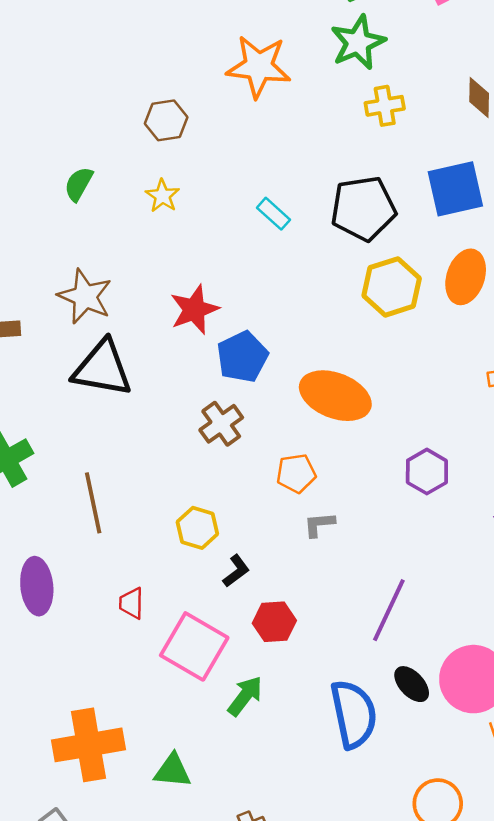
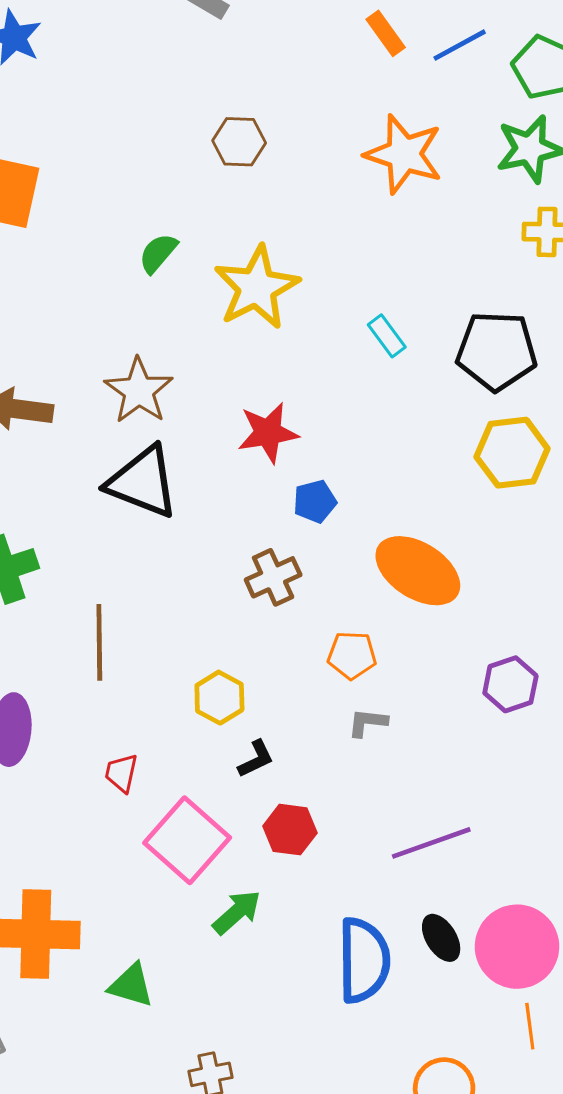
brown hexagon: (166, 120) -> (239, 142), moved
yellow star: (162, 196) -> (257, 288), size x2.0
blue pentagon: (242, 357) -> (315, 501), size x0.7
purple line: (389, 610) -> (431, 843), turned 34

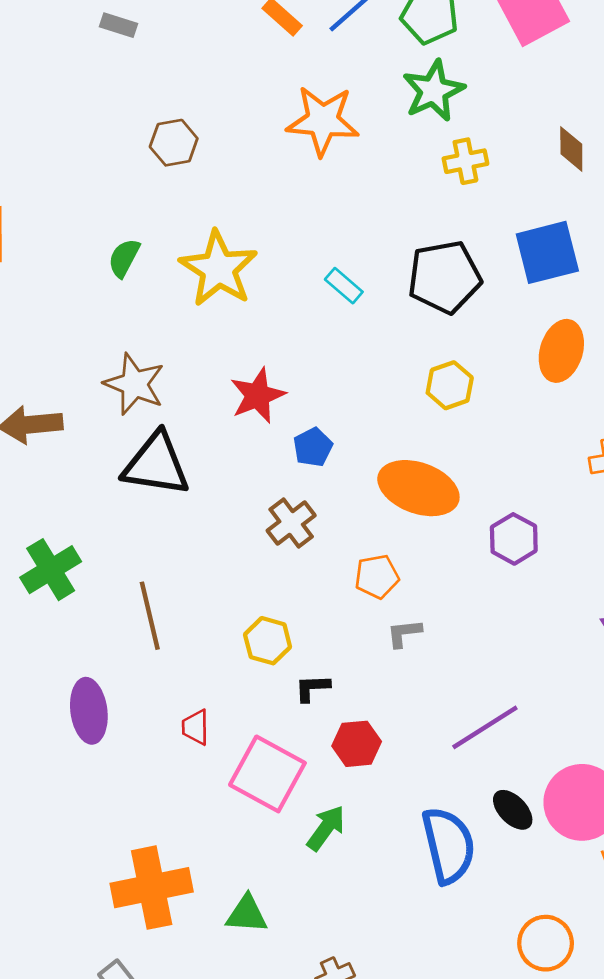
yellow hexagon: (512, 453) -> (450, 385), moved, size x0.7
purple hexagon: (510, 684) -> (514, 539), moved
black L-shape: (256, 759) -> (312, 688), turned -144

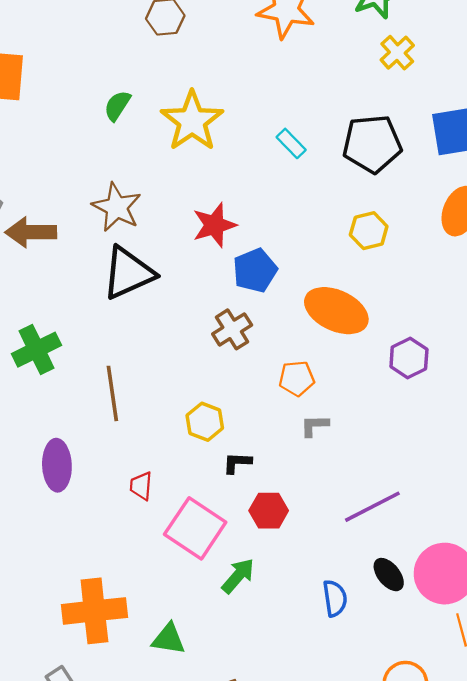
yellow cross: (465, 161) -> (397, 53), turned -36
blue pentagon: (313, 447) -> (255, 270), size x1.4
black triangle: (156, 464) -> (128, 273), turned -38
blue semicircle: (448, 845) -> (335, 598), size x0.6

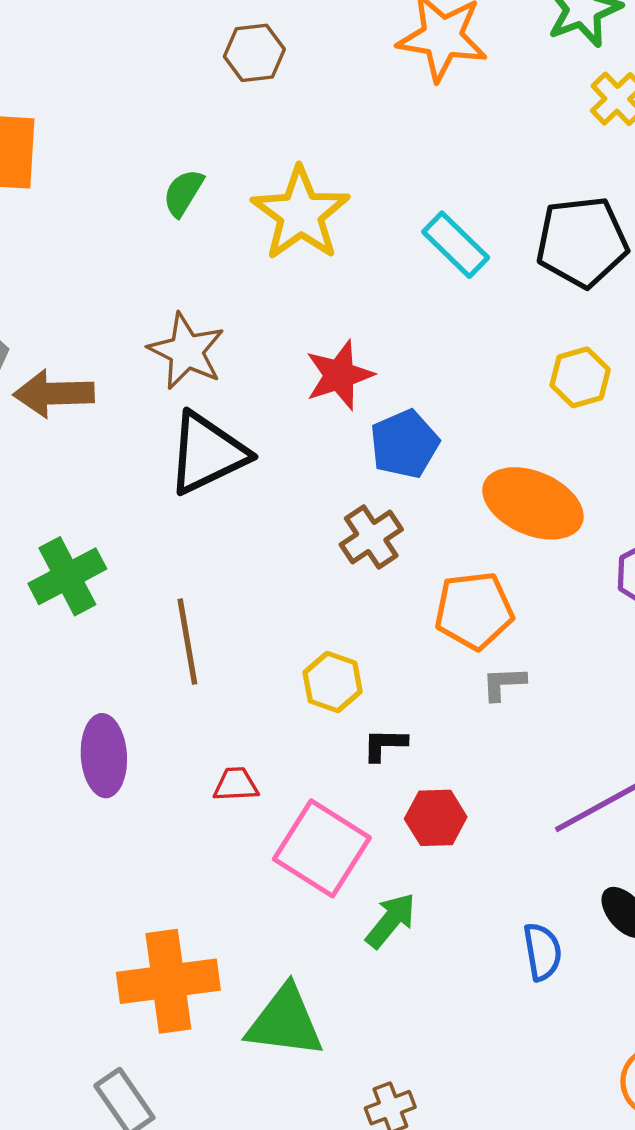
cyan rectangle: (291, 143) -> (456, 245), size x1.4
orange pentagon: (297, 378) -> (474, 611), size x1.4
red trapezoid: (141, 486) -> (236, 784), turned 84
green triangle: (169, 639) -> (285, 1022), size x1.5

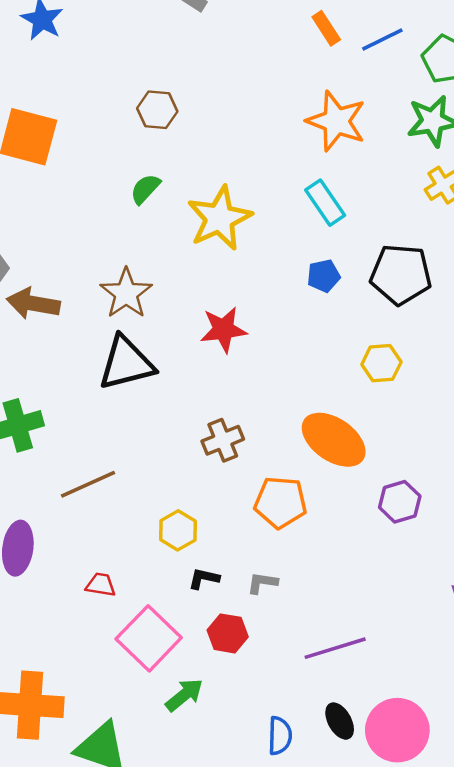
brown hexagon: (254, 53) -> (157, 110), moved
cyan rectangle: (456, 245) -> (325, 203), moved
blue pentagon: (404, 444) -> (324, 276), moved, size x0.7
brown line: (187, 642) -> (88, 484), turned 64
gray L-shape: (504, 683) -> (262, 583), moved

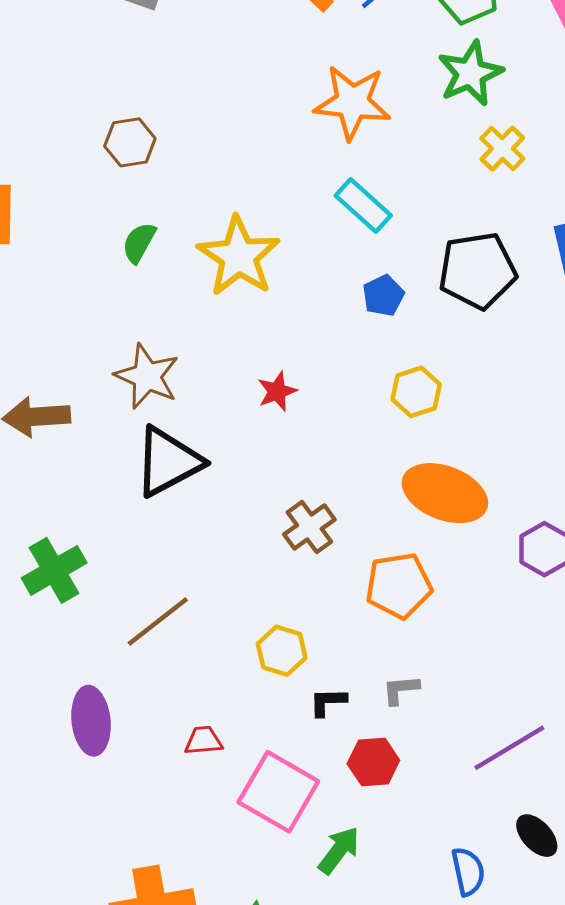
red star: (223, 330) -> (277, 391), size x0.7
yellow hexagon: (381, 363) -> (416, 392), moved

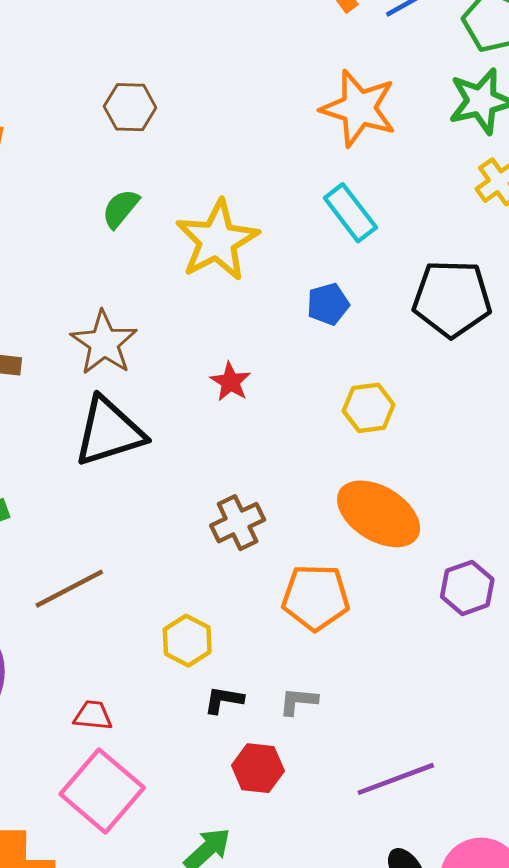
blue pentagon: (383, 296) -> (328, 304), moved
red star: (277, 391) -> (230, 382), turned -30
pink square: (278, 792) -> (102, 791), moved

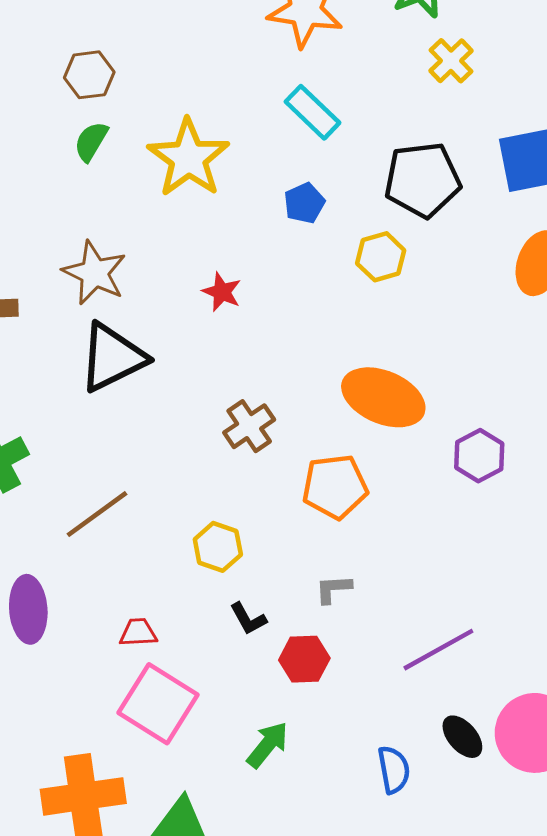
brown hexagon: (130, 107) -> (89, 75), moved
yellow hexagon: (369, 408) -> (381, 257), moved
black L-shape: (224, 700) -> (248, 619), moved, turned -120

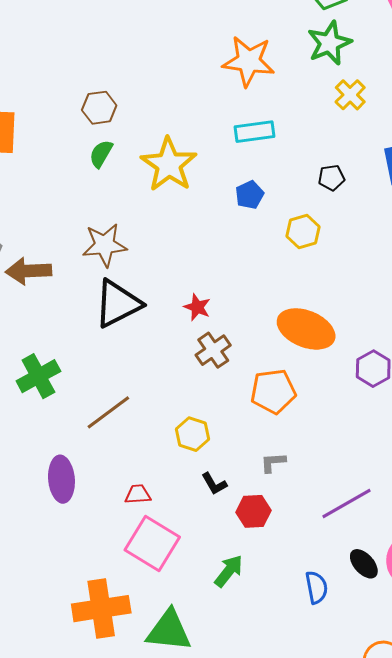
cyan rectangle: (313, 112) -> (255, 132), turned -51
black pentagon: (423, 180) -> (331, 178), size x0.5
brown star: (95, 273) -> (105, 245), turned -30
red star: (222, 292) -> (197, 307), moved

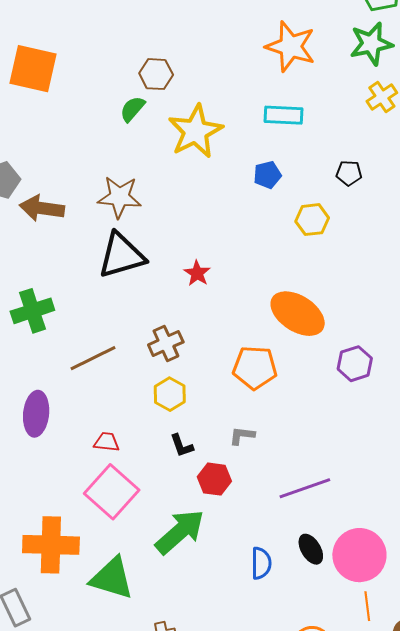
brown hexagon: (99, 108) -> (156, 74), moved
brown cross: (213, 350) -> (166, 343), moved
green arrow: (229, 571) -> (180, 532), size x1.6

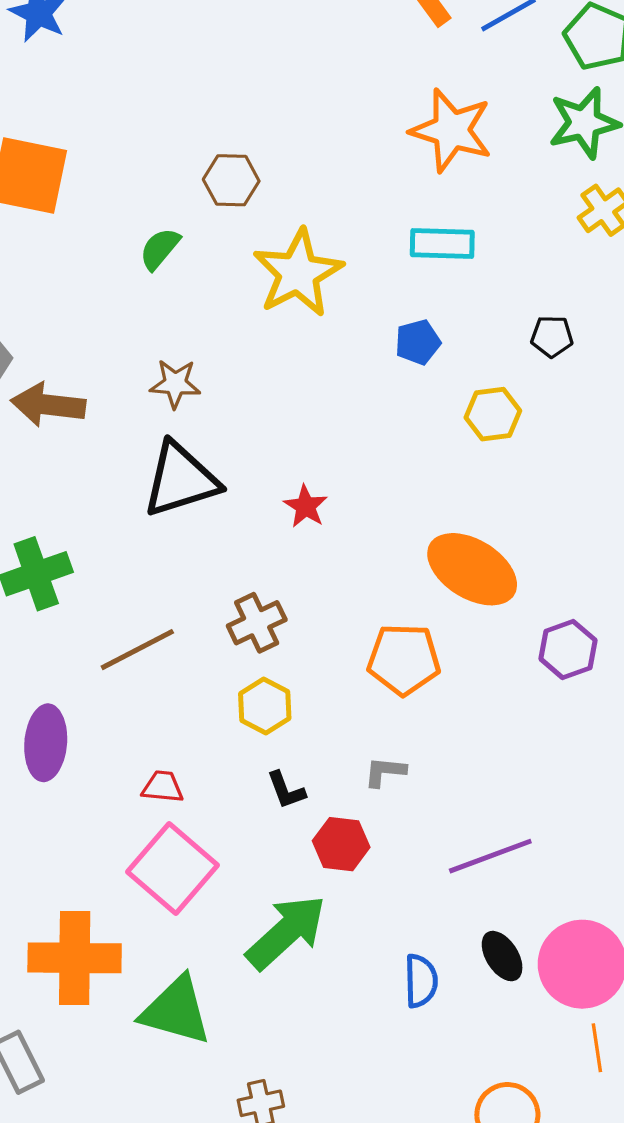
green semicircle: (132, 109) -> (160, 249), moved
brown star: (119, 197) -> (175, 384), size x0.7

